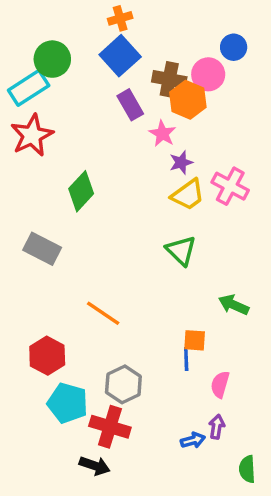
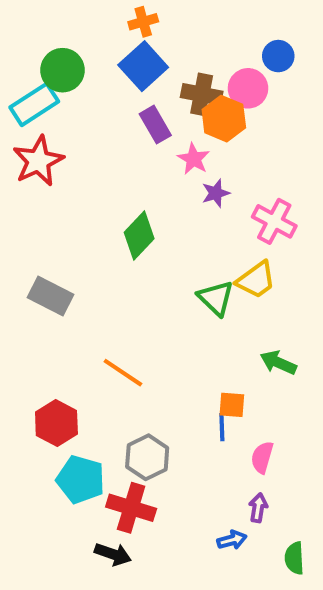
green diamond: (81, 191) -> (139, 236), moved
yellow trapezoid: (188, 195) -> (256, 280), moved
blue arrow: (193, 440) -> (232, 540), moved

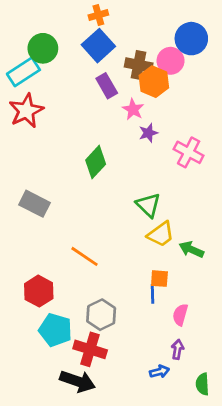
blue circle: (278, 56) -> (191, 39), size x1.5
yellow trapezoid: (256, 280) -> (161, 234), moved
black arrow: (113, 554) -> (78, 381), size x1.4

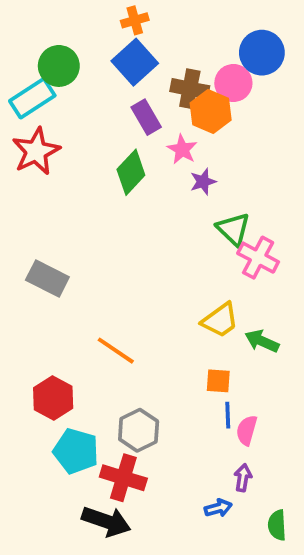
pink cross: (189, 152) -> (258, 258), moved
green diamond: (96, 162) -> (131, 172), moved
green triangle: (148, 205) -> (233, 229), moved
blue line: (152, 294) -> (228, 415), moved

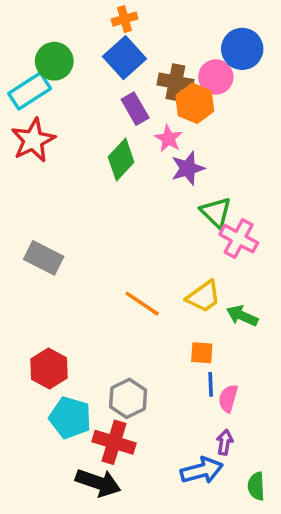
purple star: (203, 182) -> (188, 168), size x1.4
orange line: (116, 351) -> (142, 304), moved
blue arrow: (218, 508) -> (202, 470), size x1.6

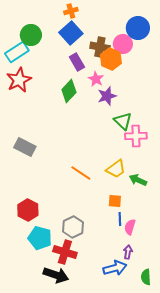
pink cross: (239, 239) -> (136, 136), turned -30

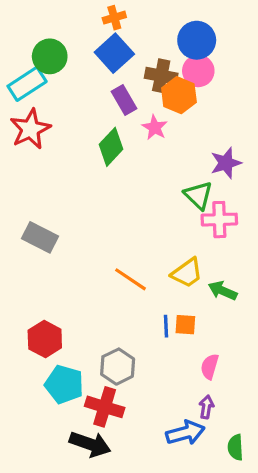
blue circle: (138, 28) -> (197, 40), moved
purple star: (107, 96) -> (226, 163), moved
blue line: (120, 219) -> (166, 326), moved

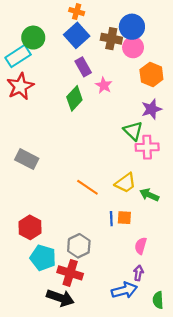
orange cross: (114, 18) -> (77, 12), turned 32
brown cross: (161, 76) -> (111, 39), moved
orange hexagon: (179, 95) -> (151, 74), moved

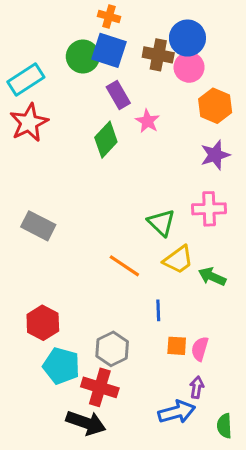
blue square: (77, 35) -> (109, 50), turned -30
green circle: (33, 38) -> (83, 56), moved
green triangle: (133, 131) -> (161, 223), moved
orange square: (124, 218) -> (177, 346), moved

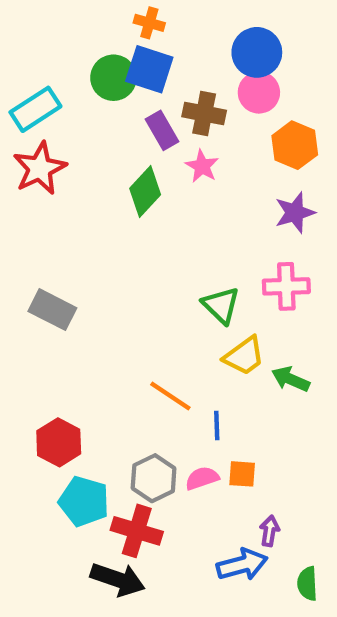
brown cross: (158, 55) -> (204, 114), moved
orange line: (124, 266) -> (170, 396), moved
pink semicircle: (200, 349) -> (202, 478), moved, turned 55

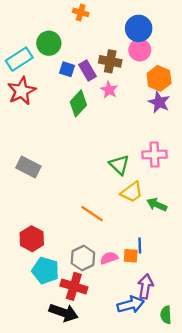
blue square: (149, 69) -> (67, 69), moved, size x0.6
green circle: (113, 78) -> (49, 43), moved
purple star: (295, 213) -> (159, 102), moved, turned -30
blue line: (217, 425) -> (140, 245), moved
purple arrow: (269, 531) -> (145, 286), size x1.5

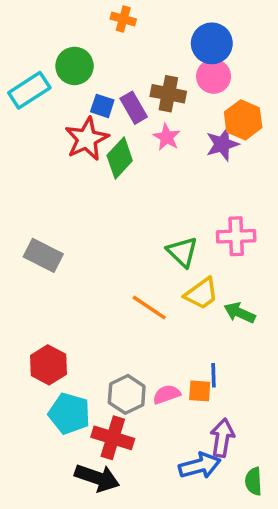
red star: (22, 91) -> (87, 139), moved
purple star: (159, 102) -> (222, 144), moved, turned 30
orange line: (92, 214) -> (149, 308), moved

